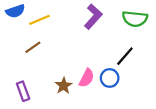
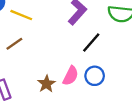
yellow line: (39, 20) -> (21, 15), turned 45
black line: (125, 56) -> (91, 43), moved

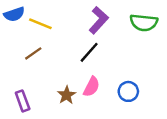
black line: (91, 43) -> (89, 52), moved
blue circle: (95, 76) -> (128, 91), moved

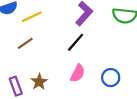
yellow line: (40, 24) -> (32, 17), turned -48
brown star: (67, 95) -> (39, 82), moved

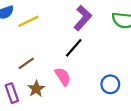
brown line: (25, 43) -> (26, 63), moved
pink semicircle: (78, 73) -> (63, 77), moved, turned -60

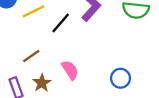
black line: (74, 48) -> (61, 23), moved

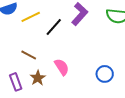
brown line: (31, 56) -> (29, 55), turned 63

